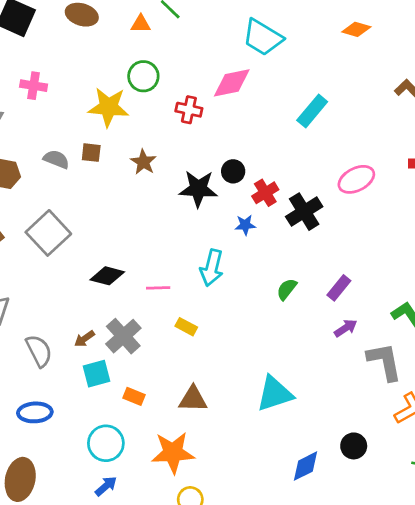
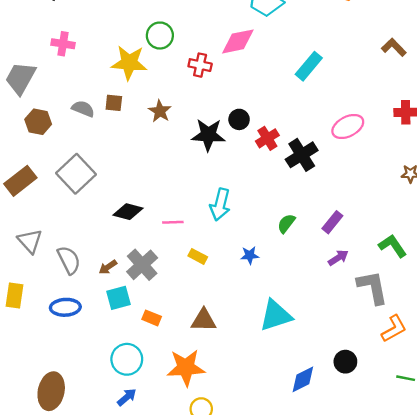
blue star: (245, 225) -> (250, 255), moved
gray semicircle: (39, 351) -> (69, 260), moved
blue ellipse: (35, 412) -> (65, 307), moved

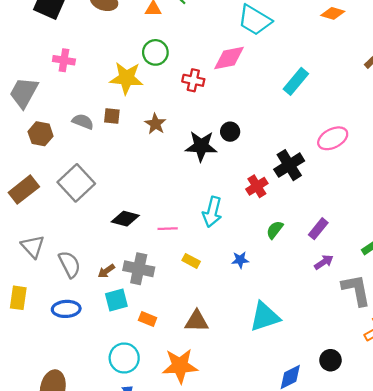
red cross: (267, 138) -> (257, 186), moved
gray cross: (142, 265) -> (139, 269), turned -36

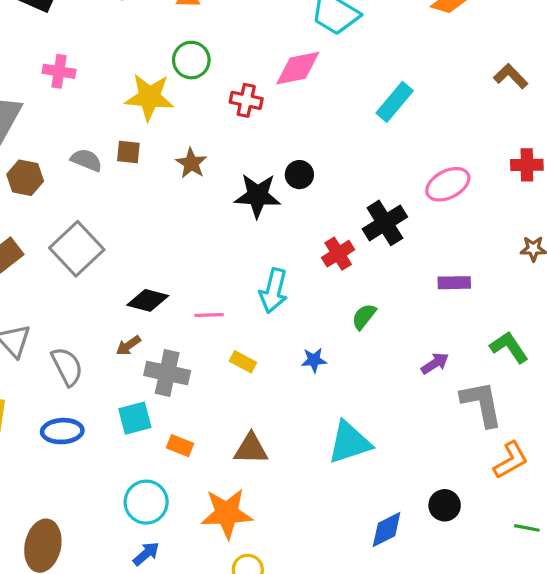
purple rectangle: (318, 229) -> (454, 283), moved, turned 50
brown arrow: (106, 271) -> (128, 346), moved

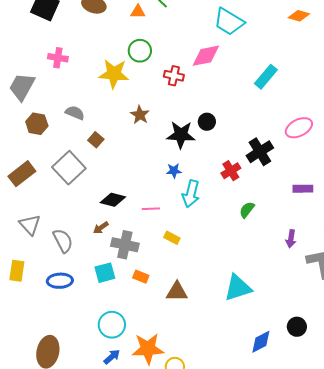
brown square: (128, 152) -> (96, 140), moved, turned 35
blue star: (314, 360) -> (174, 171), moved
purple arrow: (435, 363) -> (291, 239), turned 132
orange rectangle: (180, 446) -> (141, 277), moved
orange star: (227, 513) -> (148, 349), moved

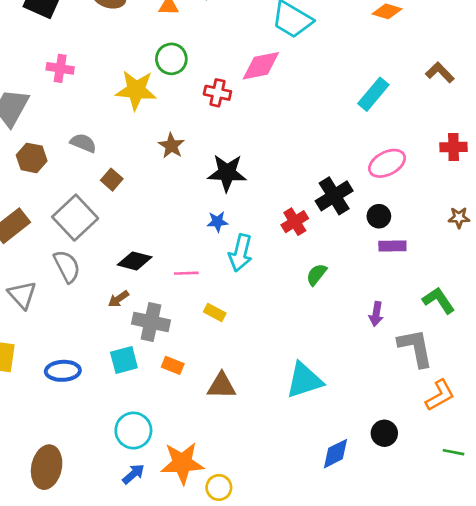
cyan rectangle: (266, 77) -> (373, 94), moved
black circle: (207, 122) -> (379, 216), moved
gray semicircle: (63, 241) -> (67, 266), moved

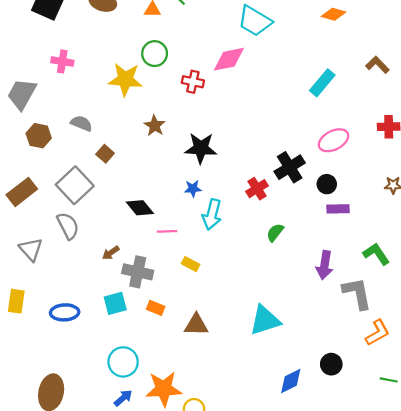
black diamond: (135, 261) -> (140, 208), moved, turned 36
purple arrow: (376, 314) -> (325, 265), size x1.4

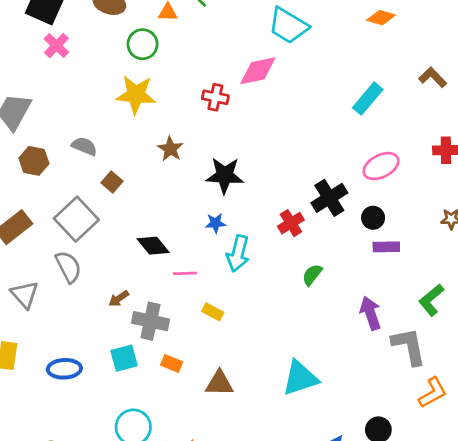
green circle: (155, 54) -> (143, 44), moved
pink cross: (62, 61) -> (56, 46), moved, turned 35
green L-shape: (376, 254) -> (431, 300), turned -96
purple arrow: (325, 265) -> (370, 313), turned 152

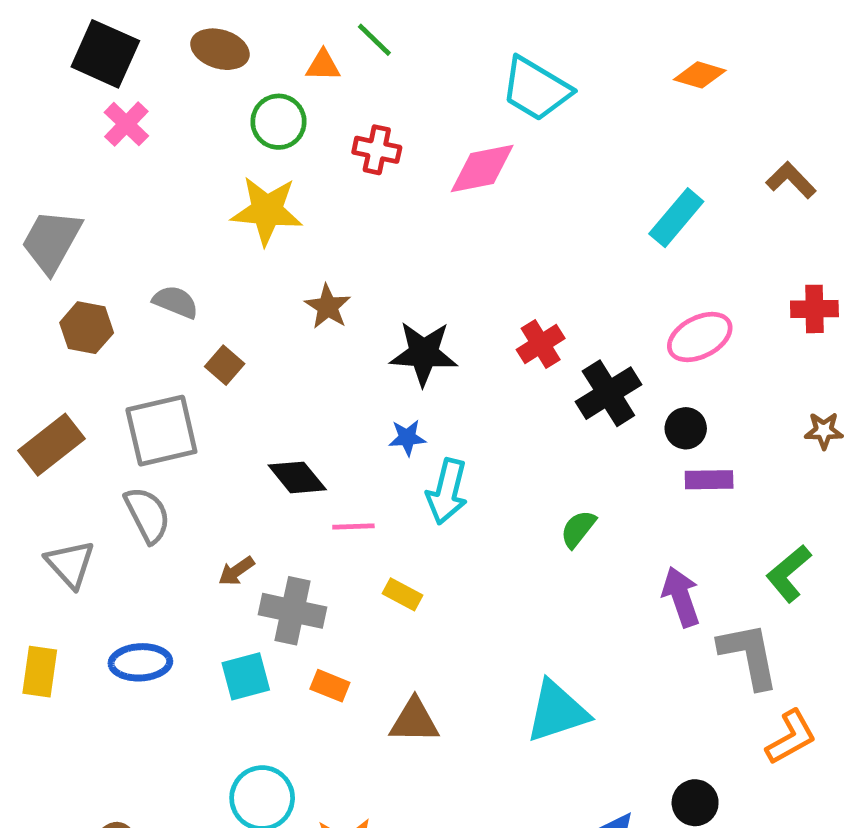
red cross: (215, 97) -> (377, 150), moved
gray square: (76, 219) -> (161, 431), turned 30
red cross: (291, 223) -> (541, 344), moved
blue ellipse: (64, 369) -> (140, 662), moved

